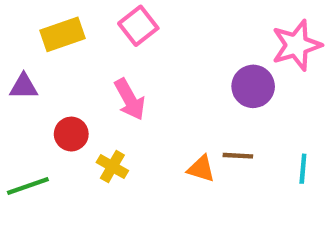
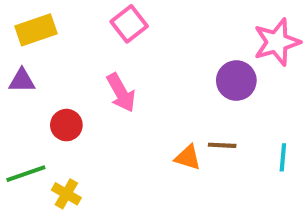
yellow rectangle: (63, 34) -> (36, 30), moved
yellow cross: (112, 167) -> (66, 194), moved

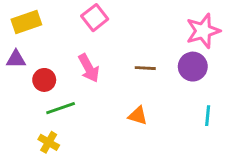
purple circle: (236, 81) -> (193, 67), moved
red circle: (66, 125) -> (44, 80), moved
brown line: (222, 145) -> (145, 68), moved
green line: (26, 174) -> (61, 108), moved

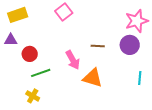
pink arrow: (89, 68) -> (73, 60), moved
orange triangle: (138, 116) -> (93, 78), size x1.5

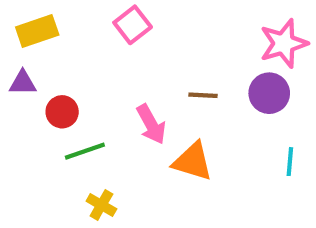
yellow cross: (33, 96) -> (101, 205), moved

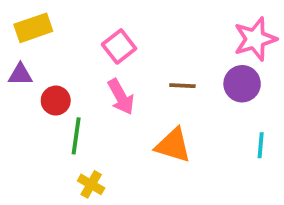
pink square: (133, 25) -> (119, 46), moved
pink arrow: (151, 124) -> (121, 97), moved
green line: (85, 151) -> (76, 136), turned -63

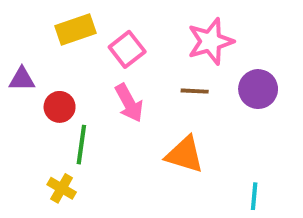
yellow rectangle: (33, 28) -> (75, 29), moved
pink star: (255, 39) -> (210, 41), moved
cyan line: (261, 145) -> (254, 196), moved
yellow cross: (91, 184) -> (62, 188), moved

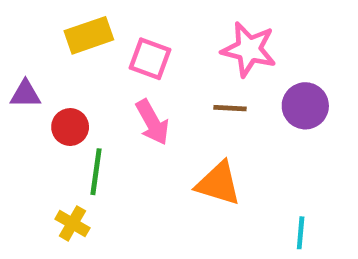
pink star: (210, 41) -> (249, 49), turned 30
pink square: (127, 49) -> (150, 59), turned -32

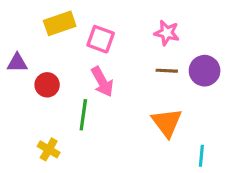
pink star: (249, 49) -> (167, 33), size x0.7
brown line: (230, 108) -> (167, 71), moved
green line: (96, 172) -> (83, 115), moved
orange triangle: (218, 183) -> (167, 123), moved, turned 36

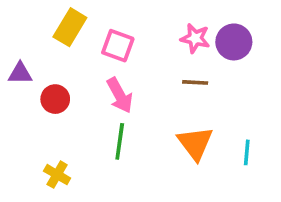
yellow rectangle: (60, 23) -> (70, 27), turned -40
purple circle: (205, 71) -> (234, 42), moved
green line: (83, 115) -> (120, 141), moved
cyan line: (201, 156) -> (247, 152), moved

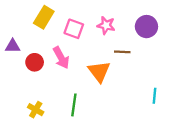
pink star: (195, 38) -> (106, 25), moved
pink arrow: (120, 95) -> (61, 58), moved
green line: (120, 141) -> (74, 105), moved
orange triangle: (195, 143) -> (99, 72), moved

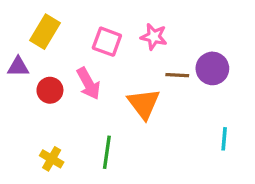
yellow rectangle: (44, 17) -> (45, 32), moved
purple circle: (146, 27) -> (212, 68), moved

